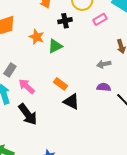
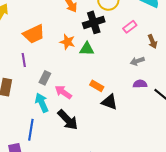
pink rectangle: (100, 19) -> (130, 27), moved
black cross: (65, 21) -> (94, 22), size x1.5
green triangle: (55, 46) -> (87, 49), turned 35

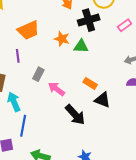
cyan arrow: (42, 103) -> (14, 102), moved
black arrow: (68, 120) -> (75, 115), moved

